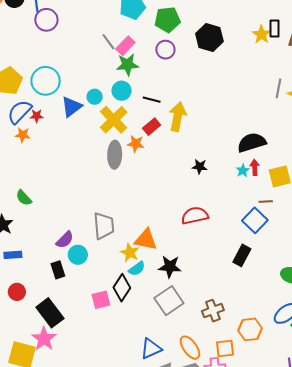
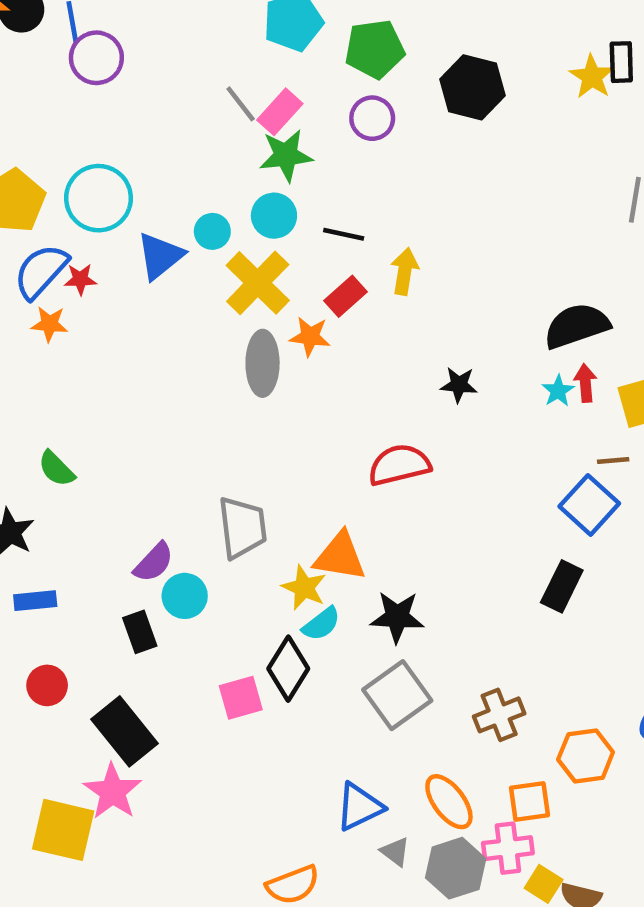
yellow arrow: (178, 117) -> (405, 271), size x0.7
red semicircle: (195, 216) -> (399, 465), moved

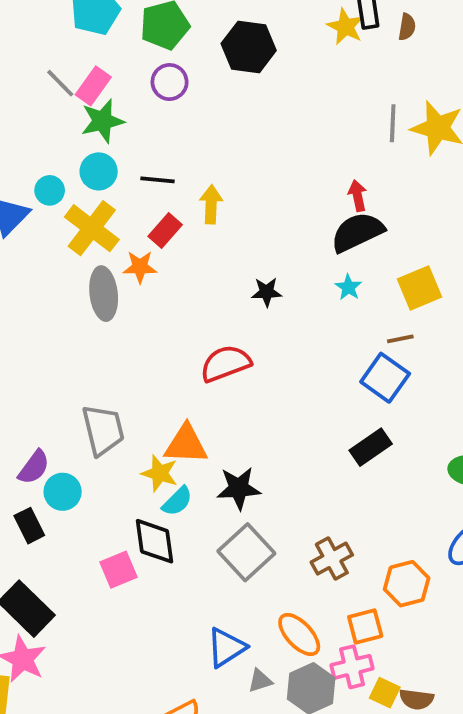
red arrow: (585, 383) -> (358, 196), moved
black rectangle: (562, 586) -> (371, 447), turned 36
black diamond: (288, 669) -> (154, 541), turned -33
gray triangle: (395, 852) -> (260, 681), turned -48

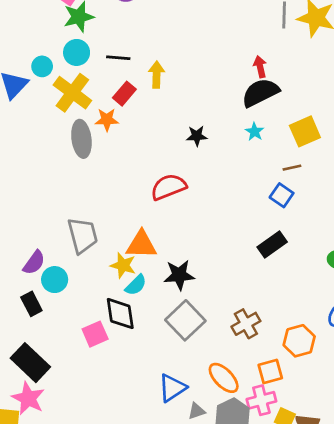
blue square: (385, 378) -> (282, 195), size x0.7

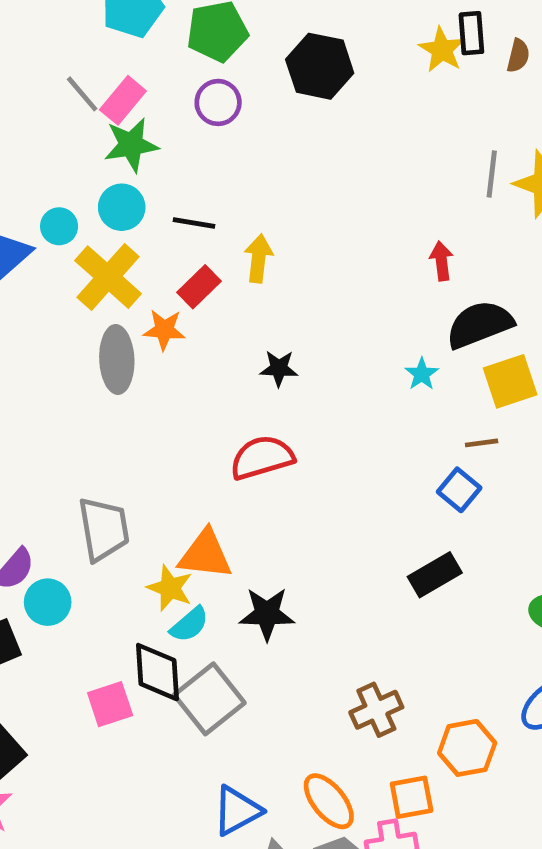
black semicircle: (260, 93) -> (480, 324), moved
black star: (197, 136) -> (279, 368), moved
gray square: (185, 320) -> (209, 699), moved

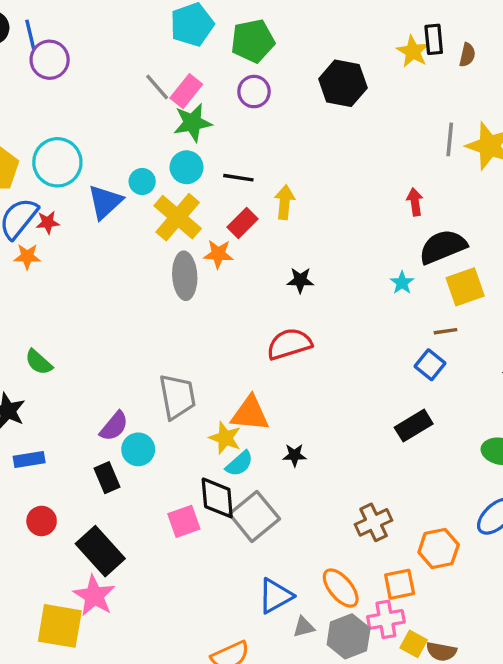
black hexagon: (320, 66) -> (343, 83), moved
black star: (267, 614) -> (295, 455), size x0.6

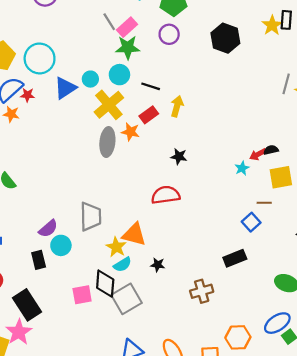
red arrow: (415, 202) -> (258, 154), moved, turned -119
black semicircle: (443, 247) -> (271, 150), size x0.5
brown cross: (374, 522) -> (202, 291), moved

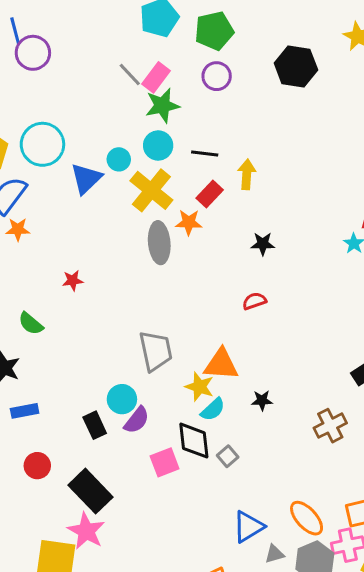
red star: (27, 95) -> (73, 280), moved
red semicircle: (166, 195) -> (254, 301), size x0.6
purple semicircle: (48, 229) -> (137, 420), moved
gray square: (127, 299) -> (228, 456), size x0.5

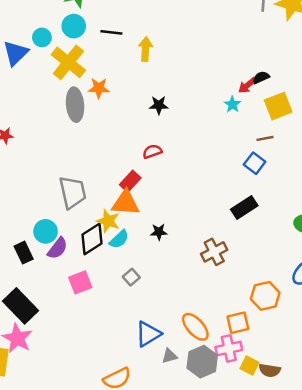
red rectangle: (210, 194) -> (130, 181), moved
black diamond: (194, 441) -> (92, 239), moved, turned 64

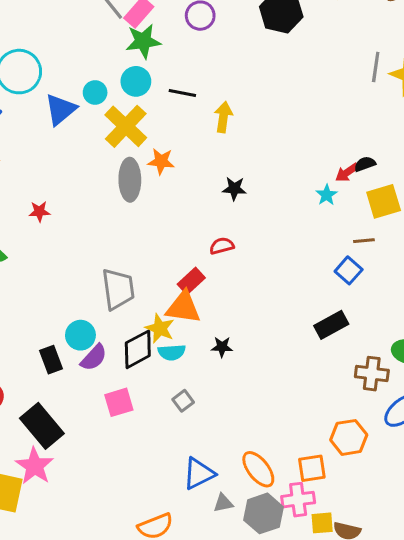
cyan semicircle: (119, 239) -> (172, 352), turned 35
brown cross: (214, 252) -> (372, 374), moved, turned 30
yellow square: (249, 366) -> (322, 523), turned -36

